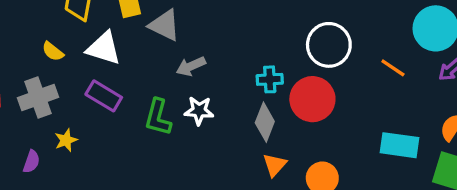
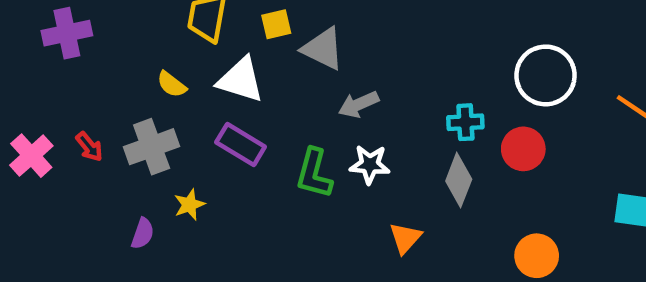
red circle: (312, 99) -> (523, 149), size x0.7
orange triangle: (275, 165) -> (405, 238), moved

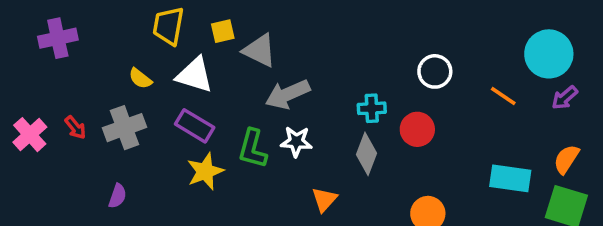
white circle: (546, 75) -> (435, 71), size x0.7
gray arrow: (359, 104) -> (288, 94), size x1.4
yellow star: (189, 205) -> (205, 171), moved, size x1.5

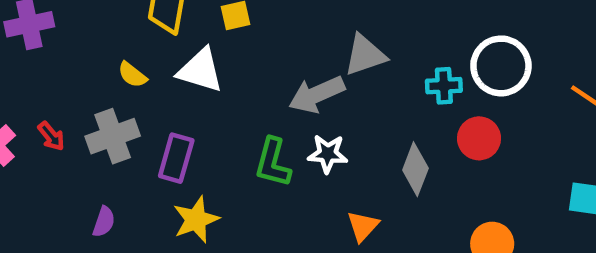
gray triangle: (260, 50) -> (365, 55), moved, turned -45
white circle: (435, 71) -> (501, 66), size x1.4
cyan cross: (372, 108) -> (444, 86), moved
purple rectangle: (195, 126) -> (176, 158), moved, turned 75
yellow star: (205, 171) -> (196, 220), moved

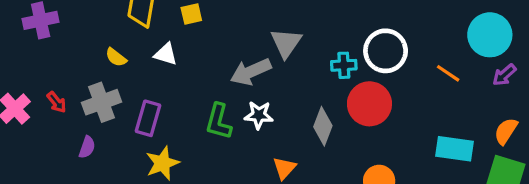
gray triangle: (365, 55) -> (286, 43), turned -36
white triangle: (200, 70) -> (166, 54), size x0.7
red circle: (479, 138) -> (369, 104), size x1.4
purple semicircle: (104, 222) -> (87, 147), moved

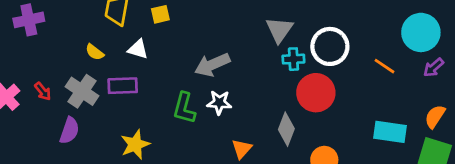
gray triangle: (286, 43) -> (279, 30), moved
gray cross: (101, 102) -> (82, 91), turned -36
purple rectangle: (148, 118) -> (123, 86), moved, turned 72
gray diamond: (323, 126) -> (286, 129), moved
purple semicircle: (87, 147) -> (69, 130), size x1.4

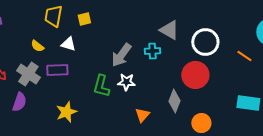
gray triangle: (279, 30) -> (169, 30), turned -35
cyan cross: (293, 59) -> (152, 51), moved
gray arrow: (212, 65) -> (121, 55), turned -30

